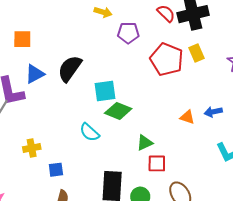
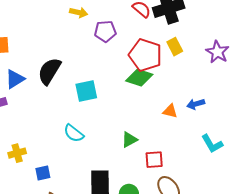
green diamond: (118, 111) -> (139, 78), moved
red square: (157, 163) -> (154, 160), moved

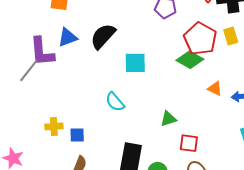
orange triangle: (170, 111) -> (215, 89), moved
yellow cross: (17, 153) -> (54, 126), moved

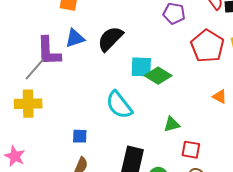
green diamond: (190, 60) -> (158, 76), moved
cyan semicircle: (115, 102) -> (119, 105), size x1.4
yellow cross: (54, 126) -> (28, 104), moved, size x1.5

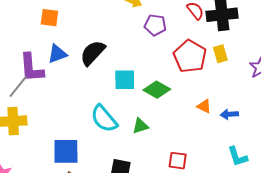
green diamond: (158, 76) -> (157, 90), moved
green triangle: (172, 124) -> (140, 126), moved
blue square: (80, 136) -> (66, 151), size x1.8

